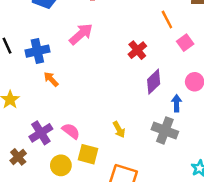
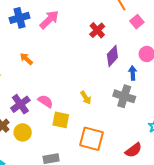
blue cross: (37, 51) -> (20, 18), moved
yellow circle: (61, 165) -> (23, 132), moved

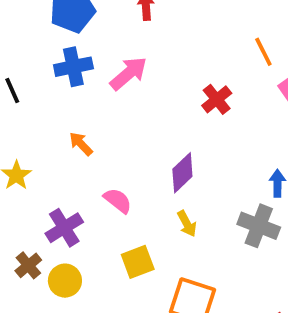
purple diamond: (112, 56) -> (182, 173), moved
pink semicircle: (45, 101) -> (118, 201), moved
yellow square: (61, 120) -> (138, 262), turned -36

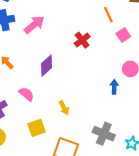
purple diamond: (182, 173) -> (46, 66), moved
gray cross: (259, 226) -> (104, 134), moved

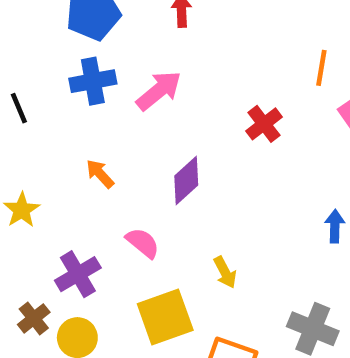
orange line: (108, 15) -> (321, 68), turned 35
yellow square: (37, 128) -> (165, 317), size x1.4

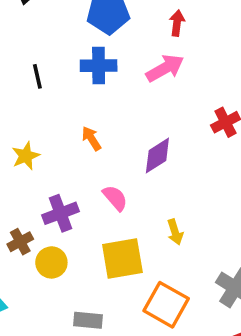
pink arrow: (159, 91) -> (165, 68), moved

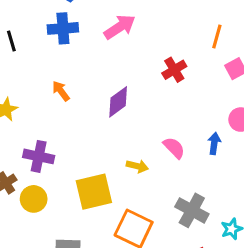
pink semicircle: (115, 198) -> (174, 148), moved
purple cross: (61, 213) -> (39, 156), turned 36
yellow arrow: (175, 232) -> (137, 166), turned -55

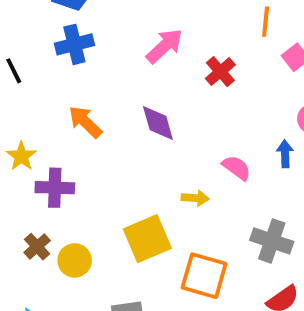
pink arrow: (120, 27) -> (164, 46), moved
orange arrow: (61, 91) -> (85, 122), size x1.4
purple diamond: (118, 102) -> (158, 123), turned -60
purple cross: (39, 156) -> (55, 188), moved

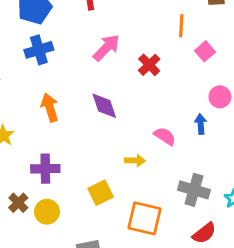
orange arrow: (85, 122) -> (50, 107), turned 32
purple cross: (55, 188) -> (45, 169), moved
yellow square: (147, 239) -> (101, 193), size x0.7

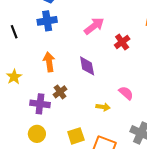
yellow square: (101, 193) -> (76, 136), moved
brown cross: (18, 203) -> (60, 92), moved

